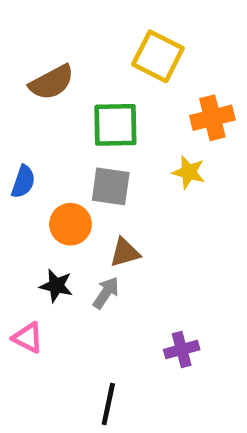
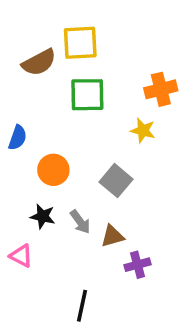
yellow square: (158, 56) -> (80, 43), moved, turned -30
gray square: (111, 186) -> (116, 181), moved, turned 32
brown triangle: (125, 253) -> (112, 236), moved
gray arrow: (106, 293) -> (80, 222), turned 110

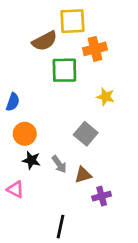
yellow square: (80, 43) -> (72, 21), moved
brown semicircle: (39, 62) -> (45, 41), moved
orange cross: (161, 89) -> (95, 49), moved
orange circle: (53, 170) -> (25, 134), moved

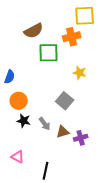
yellow square: (72, 21) -> (85, 16), moved
pink triangle: (15, 189) -> (18, 157), moved
purple cross: (102, 196) -> (81, 138), moved

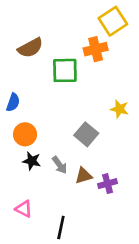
yellow square: (85, 16) -> (113, 21), turned -30
brown semicircle: (34, 31) -> (30, 48), moved
yellow star: (80, 73) -> (120, 109), moved

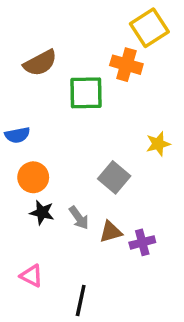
orange cross: (96, 49) -> (126, 65), turned 30
blue semicircle: (13, 102) -> (17, 135), turned 60
yellow star: (120, 109) -> (158, 144), turned -30

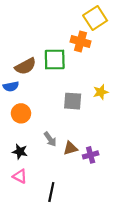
brown semicircle: (40, 63) -> (25, 66), moved
gray square: (114, 177) -> (73, 101), moved, turned -36
black star: (42, 212) -> (20, 152), moved

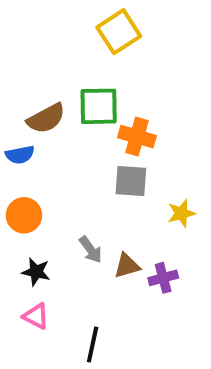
yellow square: (95, 18) -> (119, 32), moved
orange cross: (80, 42) -> (137, 137), moved
yellow star: (101, 92) -> (181, 213), moved
orange circle: (21, 113) -> (24, 215), moved

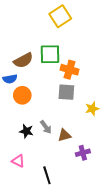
orange circle: (24, 215) -> (22, 95), moved
black star: (36, 272) -> (26, 131), moved
purple cross: (163, 278) -> (83, 153), moved
black line: (93, 344) -> (47, 175), turned -30

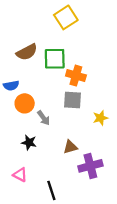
brown semicircle: (23, 60) -> (27, 52), moved
gray arrow: (46, 127) -> (44, 118), moved
purple cross: (83, 153) -> (90, 166), size x1.5

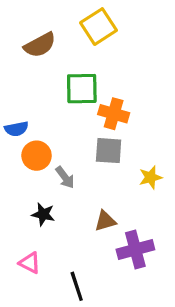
brown semicircle: (27, 52) -> (40, 45), moved

